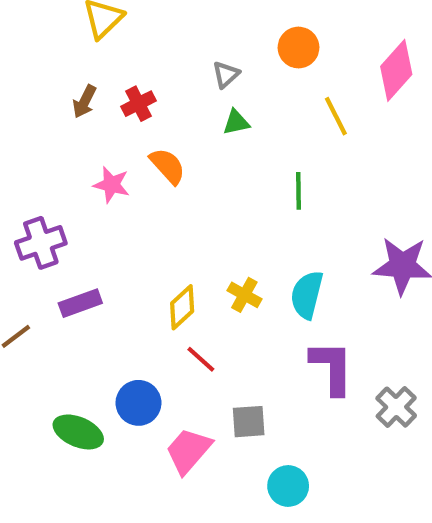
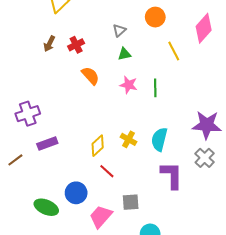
pink star: (111, 185) -> (129, 85), moved
gray cross: (396, 407) -> (205, 158), moved

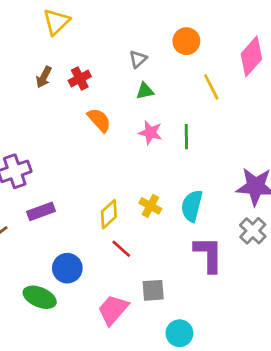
blue circle: (76, 193) -> (67, 268), moved

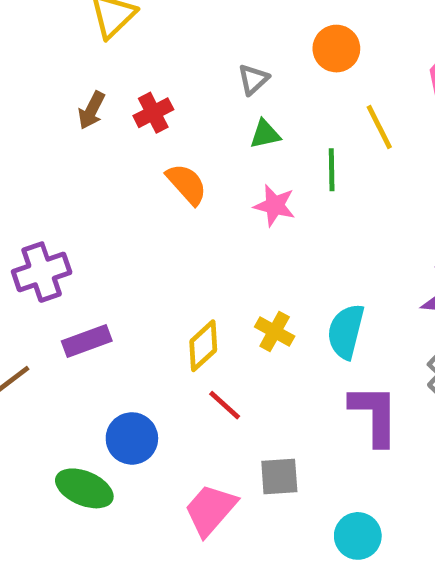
green line: (186, 137) -> (332, 170), moved
cyan circle: (179, 333) -> (358, 536), moved

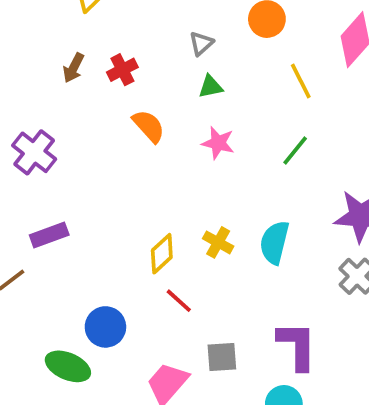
green line: (332, 170) -> (295, 150), moved, turned 40
purple cross: (42, 272) -> (34, 152), moved, turned -33
purple rectangle: (87, 341) -> (49, 235), moved
purple L-shape: (374, 415) -> (297, 346), moved

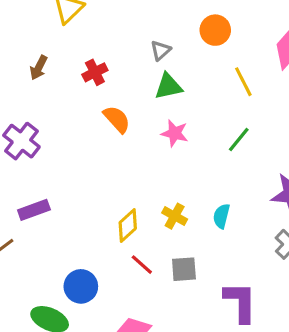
brown arrow: (74, 68) -> (39, 68), moved
green triangle: (211, 87) -> (168, 86), size x1.4
cyan semicircle: (274, 242) -> (221, 216), size x0.7
gray square: (222, 357) -> (184, 269), moved

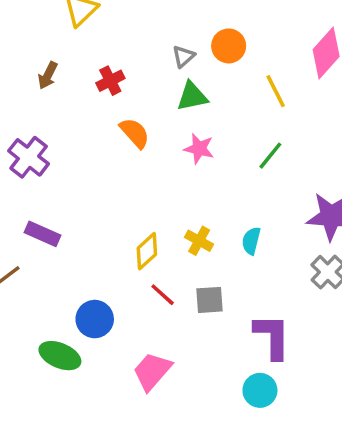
orange circle: (215, 30) -> (229, 46), moved
purple rectangle: (34, 210) -> (42, 234), turned 44

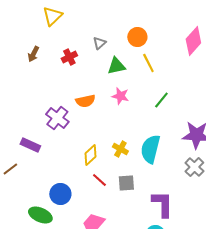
gray triangle: (183, 56) -> (99, 43), moved
yellow line: (276, 91) -> (148, 63), moved
orange semicircle: (135, 133) -> (85, 101), moved, turned 120
purple cross: (29, 157) -> (57, 118), moved
cyan semicircle: (251, 241) -> (150, 149), size x1.8

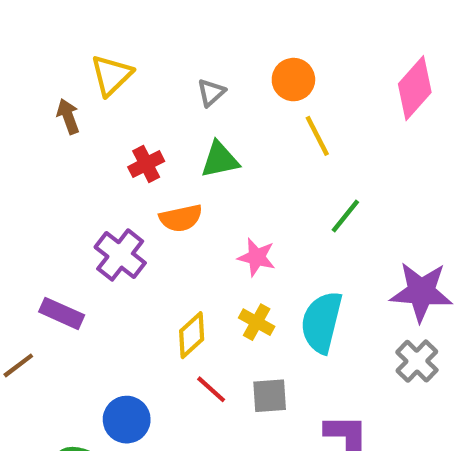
yellow triangle: (52, 16) -> (111, 75), moved
brown arrow: (33, 54) -> (68, 116), turned 133
red cross: (69, 57) -> (146, 164), moved
green triangle: (116, 66) -> (220, 160), moved
pink star: (120, 96) -> (257, 257), moved

